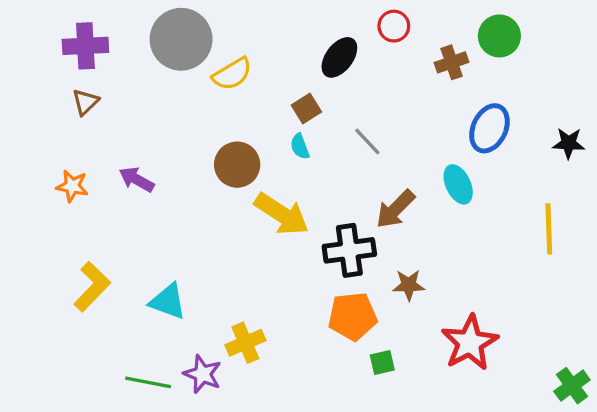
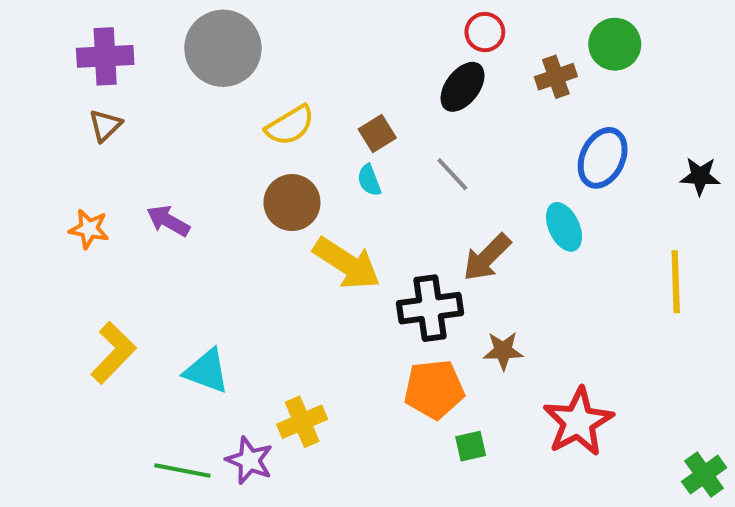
black ellipse: (339, 57) -> (463, 87), moved
yellow semicircle: (232, 74) -> (290, 125), moved

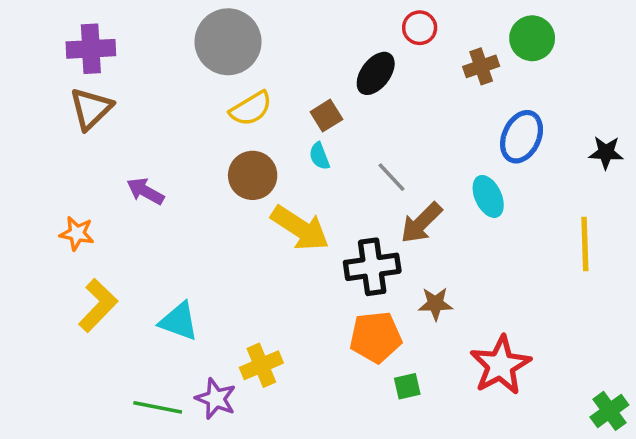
gray circle: (223, 48) -> (228, 42), moved
black ellipse: (463, 87) -> (376, 73), moved
brown triangle: (105, 125) -> (91, 109), size x1.5
gray line: (452, 174) -> (391, 177), moved
orange star: (89, 229) -> (77, 233), moved

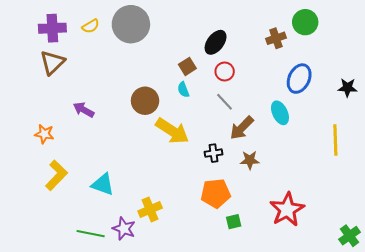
red circle: (420, 28) -> (225, 72), moved
yellow semicircle: (251, 109) -> (91, 26), moved, size x0.7
black cross: (372, 267) -> (214, 153), size x0.6
brown star: (435, 304) -> (250, 160), moved

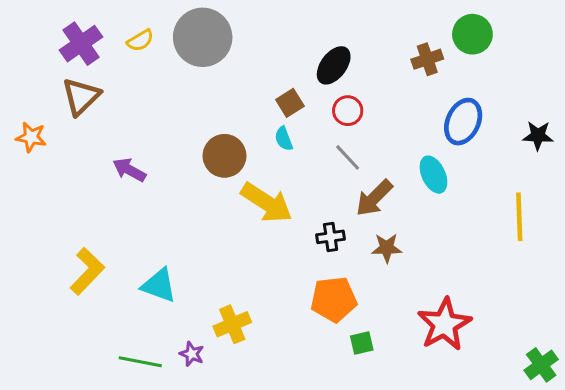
purple cross: (52, 28) -> (81, 44), turned -32
orange star: (44, 134) -> (31, 137), moved
purple star: (124, 229) -> (192, 354), size x0.7

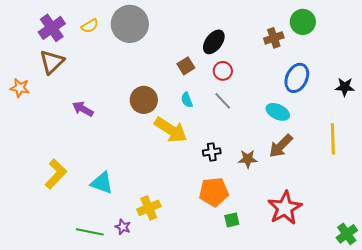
cyan semicircle: (284, 139) -> (187, 100), moved
cyan ellipse: (433, 175) -> (278, 112), turned -40
brown arrow: (374, 198) -> (281, 146), moved

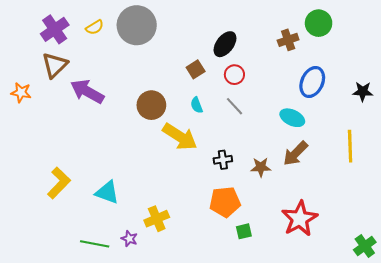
purple arrow: (83, 109) -> (87, 91), moved, size x1.5

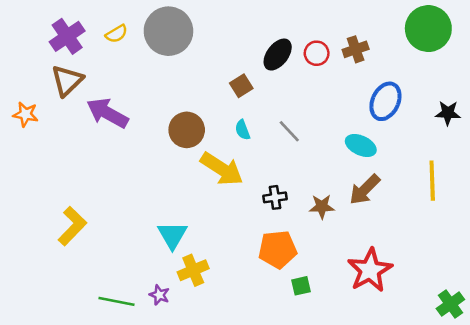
green circle: (319, 23) -> (428, 29), moved, size x1.4
red circle: (234, 75) -> (317, 53), moved
cyan triangle: (107, 192) -> (172, 235), moved, turned 40

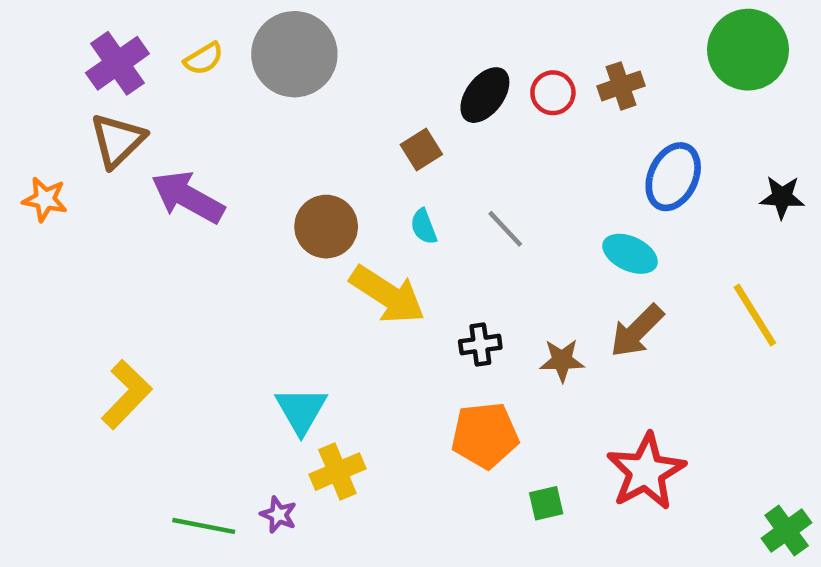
yellow line: (432, 181) -> (755, 315), turned -30
green square: (301, 286) -> (546, 503), moved

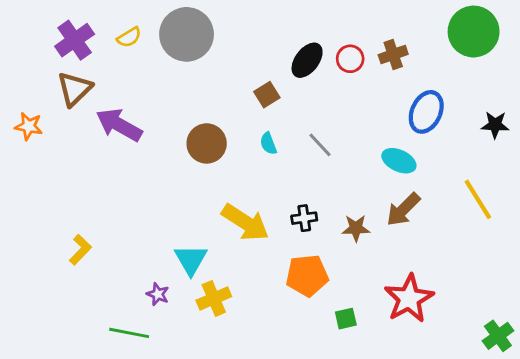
yellow arrow: (387, 295) -> (245, 222), moved
yellow L-shape: (127, 394) -> (80, 250), size x0.7
purple star: (278, 515) -> (158, 294), moved

